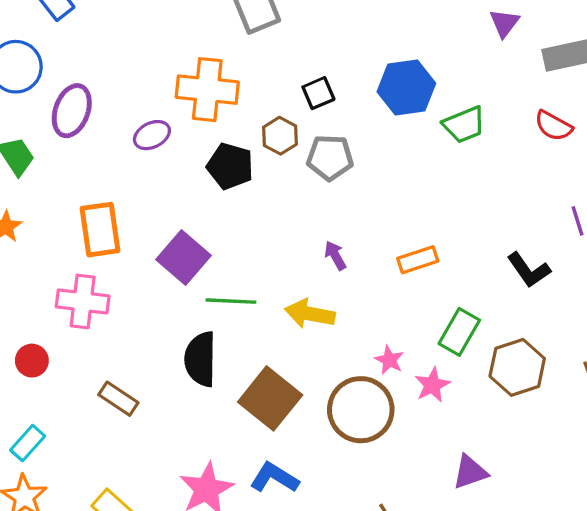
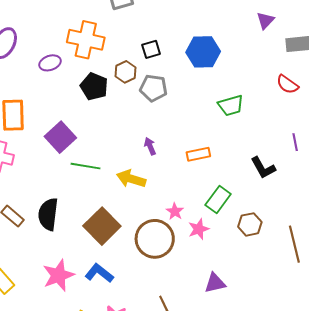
green trapezoid: (464, 125) -> (231, 105), moved
black semicircle: (201, 359) -> (48, 214), moved
brown hexagon: (517, 367) -> (250, 224), size x0.7

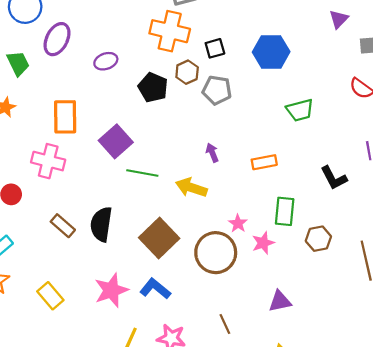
orange cross: (86, 40) -> (170, 31), moved
green rectangle: (218, 200) -> (285, 211), turned -32

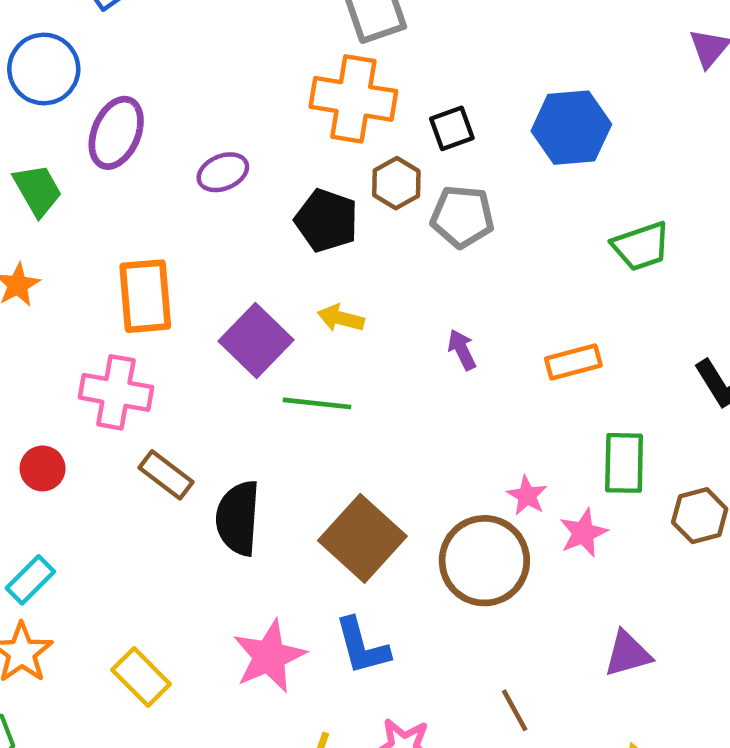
yellow arrow: (191, 188) -> (341, 318), moved, size x0.7
brown rectangle: (63, 226) -> (166, 475), moved
blue L-shape: (155, 289) -> (362, 646), turned -140

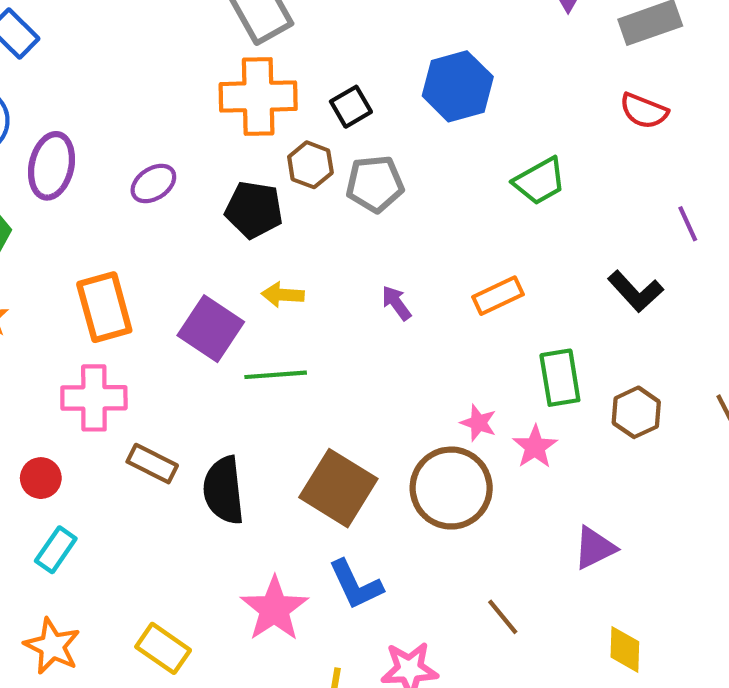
cyan rectangle: (30, 580) -> (56, 550), moved

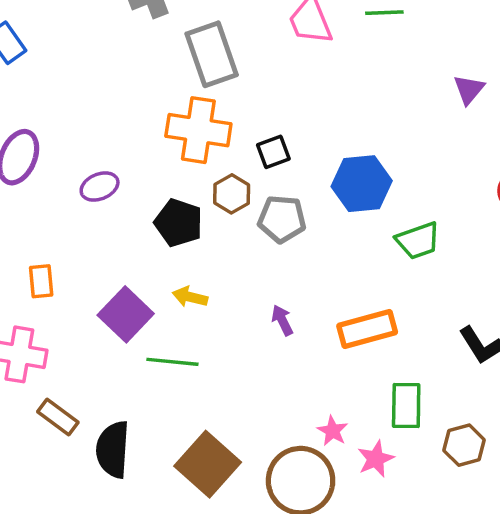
blue hexagon: (458, 86) -> (362, 184), moved
orange rectangle: (498, 296) -> (367, 329), size x1.4
orange rectangle: (104, 307) -> (41, 281), size x0.6

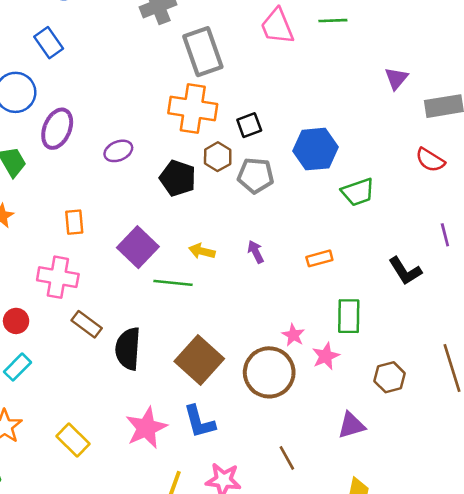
yellow arrow: (190, 297) -> (202, 251), moved
orange rectangle: (367, 329) -> (319, 258), size x0.6
brown hexagon: (464, 445) -> (390, 377), moved

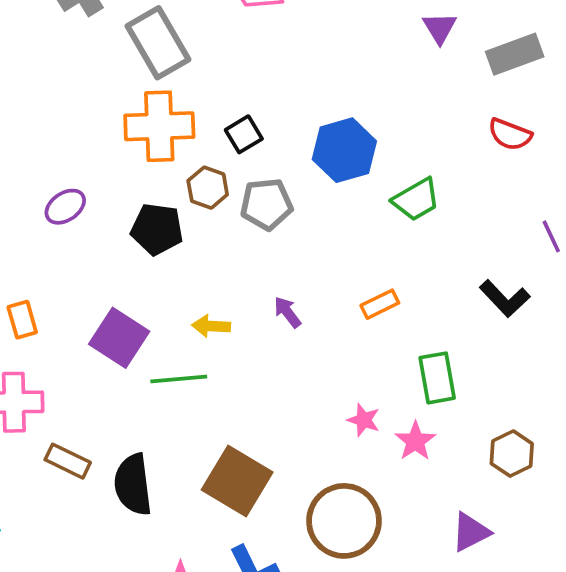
brown circle: (269, 372) -> (344, 521), moved

